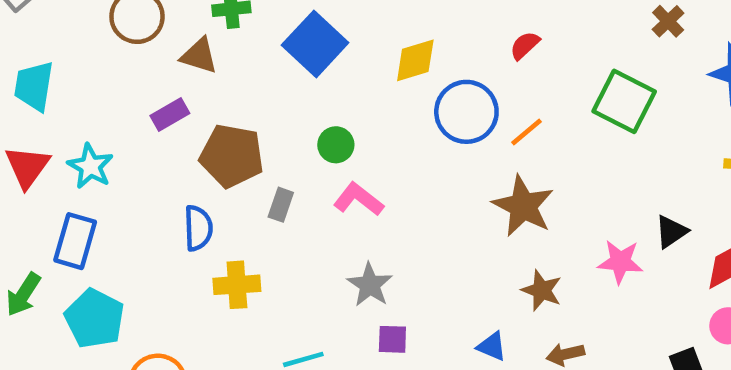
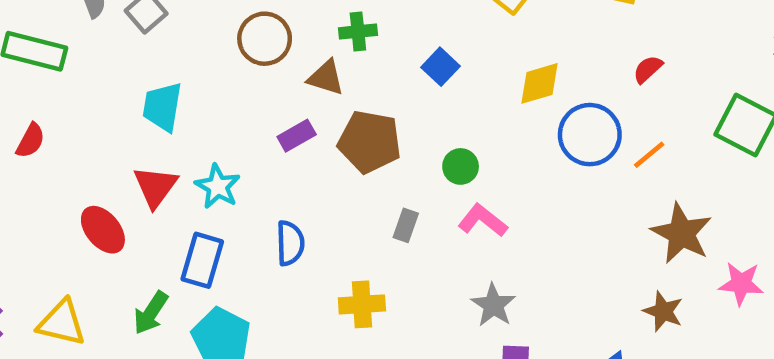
blue square: (315, 44) -> (440, 67), size x0.6
brown pentagon: (232, 156) -> (370, 142), moved
brown star: (523, 206) -> (681, 233), moved
blue semicircle: (198, 228) -> (290, 243), moved

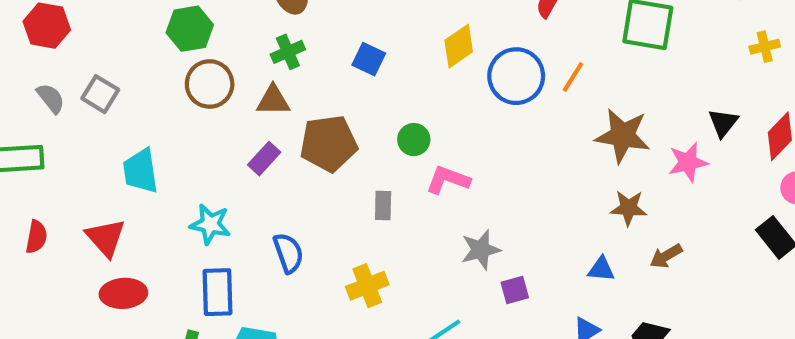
red triangle: (155, 187) -> (106, 238), moved
red ellipse: (103, 230) -> (123, 293), turned -36
gray star: (493, 305) -> (481, 250), turned -30

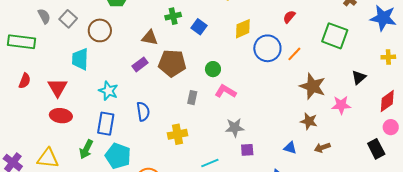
green cross: (288, 52) -> (173, 16), moved
brown circle: (210, 84) -> (100, 30), moved
black triangle: (723, 123) -> (359, 77), moved

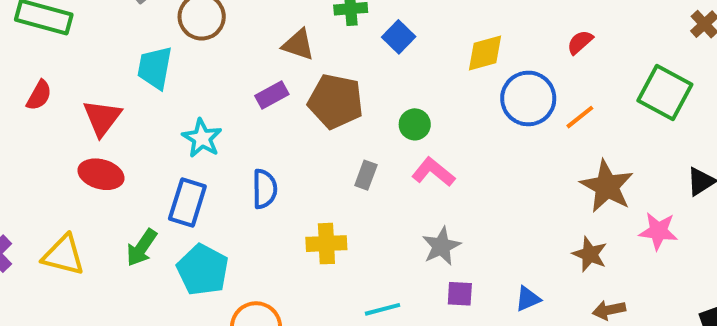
gray star: (235, 128) -> (441, 246), turned -30
blue triangle: (290, 148) -> (528, 299), moved, turned -48

